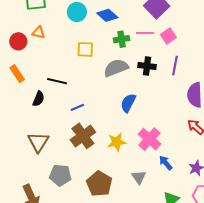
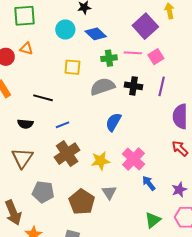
black semicircle: (38, 99) -> (25, 124), moved, turned 70
gray triangle: (139, 177) -> (109, 192), moved

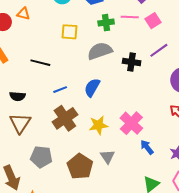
black cross: (134, 86) -> (132, 62), moved
purple line: (162, 86) -> (159, 50), turned 42
blue semicircle: (113, 122) -> (92, 88), moved
black semicircle: (25, 124) -> (17, 96), moved

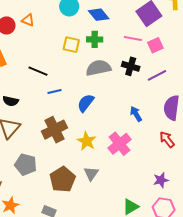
green cross: (106, 23) -> (95, 39), moved
black cross: (132, 62) -> (131, 66), moved
blue line: (60, 90) -> (54, 91), moved
yellow star: (98, 125) -> (87, 141), turned 30
blue arrow: (147, 147) -> (136, 114), moved

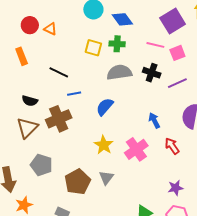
orange triangle: (28, 20) -> (50, 29), moved
brown cross: (54, 130) -> (59, 119), moved
red arrow: (167, 139) -> (172, 146), moved

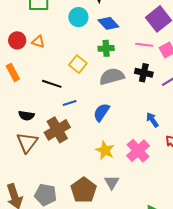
yellow square: (93, 48) -> (78, 64), moved, turned 30
gray pentagon: (41, 165) -> (46, 195), moved

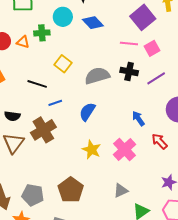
green cross: (106, 48) -> (42, 33), moved
gray triangle: (112, 182) -> (121, 191), moved, turned 35

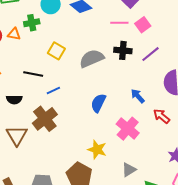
blue semicircle: (87, 112) -> (98, 103), moved
black semicircle: (12, 116) -> (14, 100), moved
yellow star: (91, 150) -> (97, 150), moved

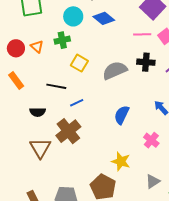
green cross: (32, 23) -> (62, 40), moved
orange triangle: (14, 34) -> (37, 47), turned 32
pink cross: (128, 129) -> (151, 140), size x0.7

